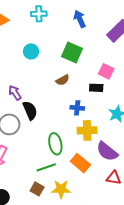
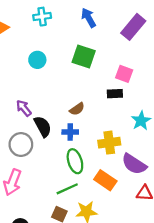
brown semicircle: (63, 80) -> (77, 109), moved
blue cross: (77, 108) -> (70, 132), moved

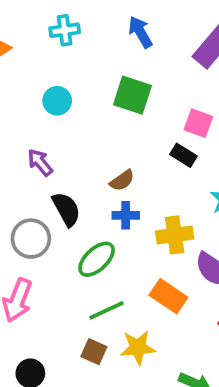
black rectangle: (115, 94) -> (183, 155), turned 35
purple arrow: (24, 108) -> (40, 162), moved
blue cross: (70, 132) -> (126, 215), moved
green ellipse: (75, 161) -> (97, 259), moved, turned 65

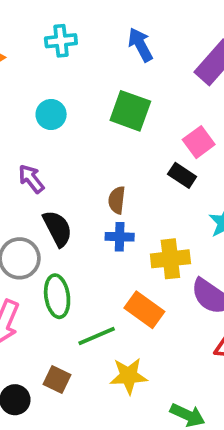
pink square: (198, 123) -> (199, 142), turned 32
brown semicircle: (122, 180) -> (117, 200), turned 130
green ellipse: (97, 259) -> (57, 296), moved, turned -57
orange rectangle: (168, 296) -> (144, 310), moved
brown square: (94, 352) -> (57, 379), moved

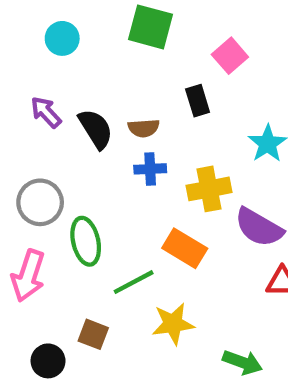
black rectangle: (182, 175) -> (198, 101), moved, turned 44
brown semicircle: (117, 200) -> (144, 128), turned -96
black semicircle: (57, 229) -> (96, 129), moved

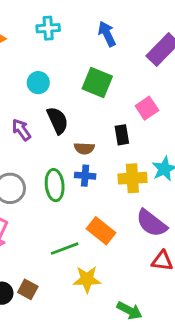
black semicircle: (96, 129) -> (58, 120), moved
yellow cross: (209, 189) -> (132, 178), moved
green ellipse: (86, 241) -> (55, 185), moved
brown square: (93, 334) -> (28, 289), moved

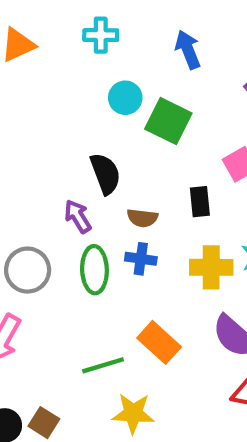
cyan circle: (38, 83) -> (125, 98), moved
purple arrow: (21, 130) -> (78, 216), moved

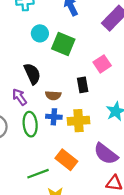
yellow cross: (211, 267) -> (78, 121), moved

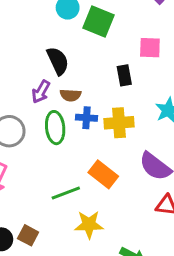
pink square: (102, 64) -> (150, 48), turned 36
brown semicircle: (53, 95) -> (71, 95), moved
purple arrow: (19, 97) -> (41, 92), turned -114

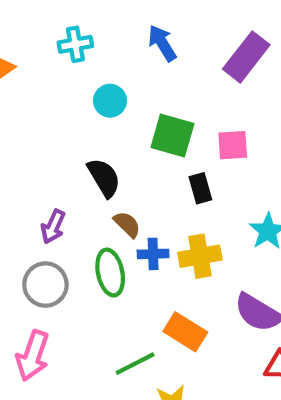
green square: (98, 22) -> (172, 136), moved
purple arrow: (41, 92) -> (53, 227), moved
brown semicircle: (71, 95) -> (127, 224), turned -132

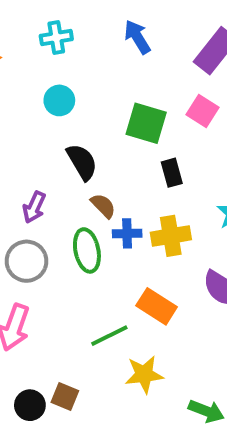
cyan circle: (110, 101) -> (59, 100), moved
pink square: (233, 145) -> (202, 111), moved, turned 36

